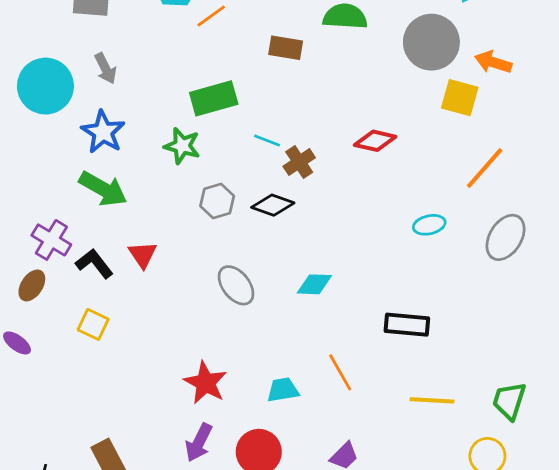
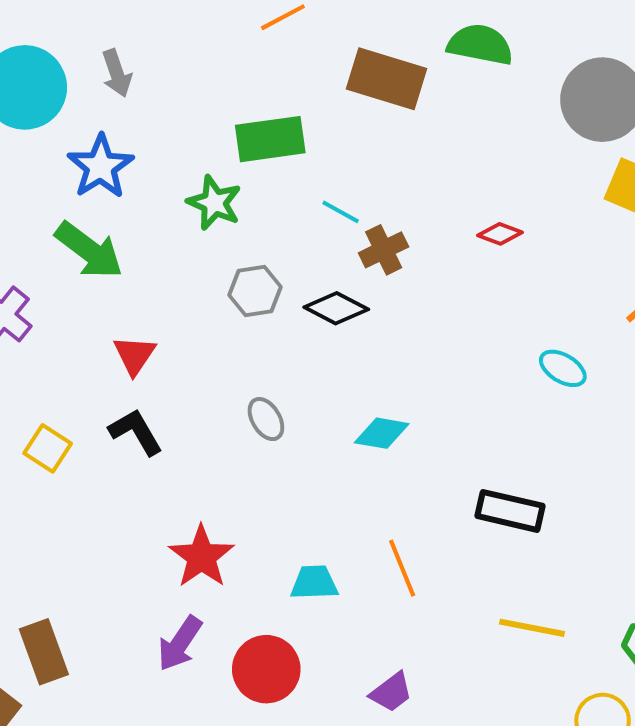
brown rectangle: (286, 48) -> (386, 79), size x1.5
red diamond: (375, 141) -> (500, 234), size x0.7
cyan ellipse: (429, 225) -> (563, 368), turned 36
black L-shape: (94, 264) -> (136, 432), moved
gray ellipse: (236, 285) -> (266, 419), size x0.7

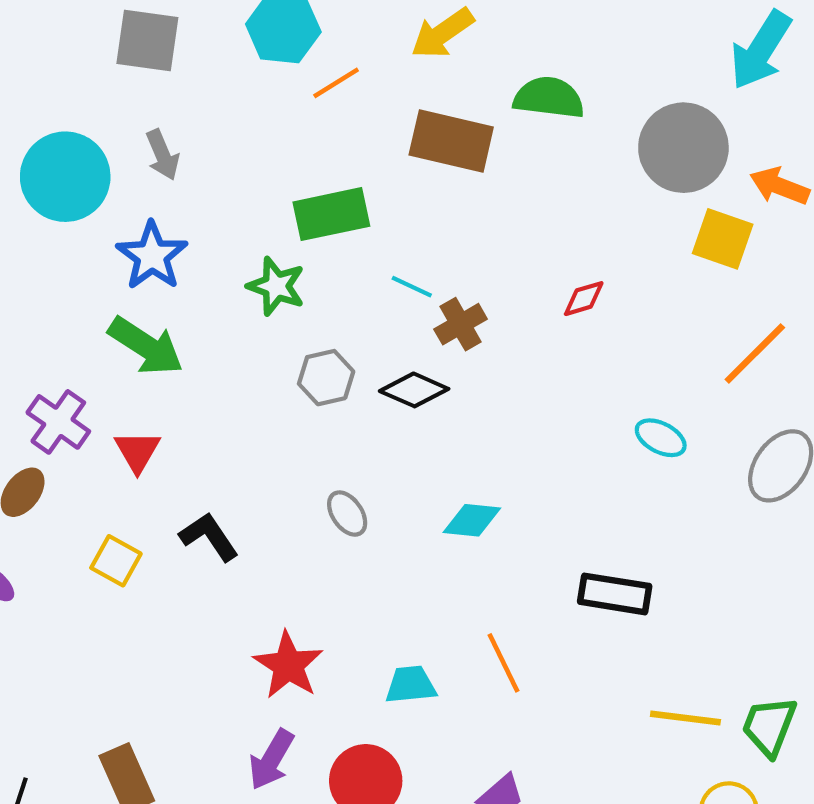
red diamond: (500, 234) -> (584, 299), turned -33
red triangle: (134, 355) -> (137, 451), moved
yellow line: (532, 628) -> (685, 718), moved

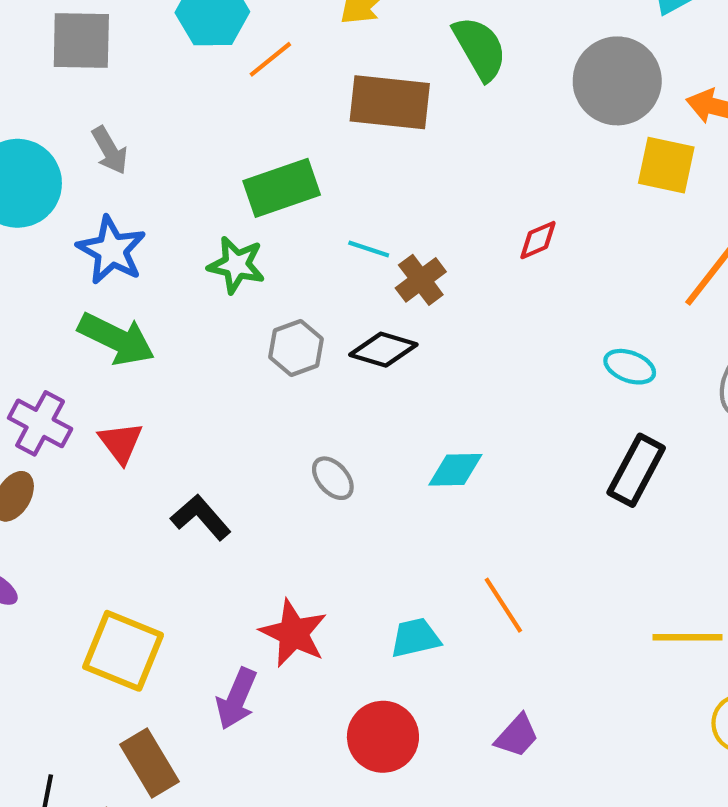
green semicircle: (549, 98) -> (480, 48), turned 60
yellow square: (116, 561) -> (123, 651), moved, size x1.6
black rectangle: (615, 594) -> (636, 470), moved, turned -64
purple arrow: (271, 760) -> (237, 699), moved

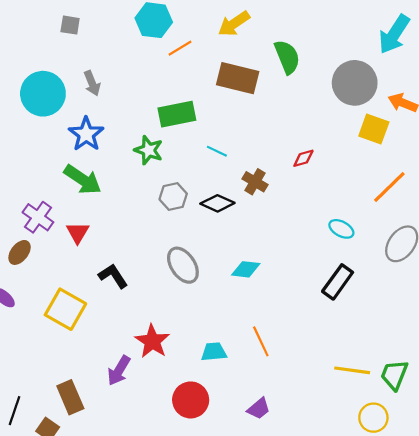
gray square: (81, 41) -> (70, 25), moved, size x0.6
brown cross: (421, 280) -> (255, 182), moved, turned -30
gray ellipse: (333, 478) -> (183, 265), size x1.6
yellow square: (123, 651) -> (65, 309), moved

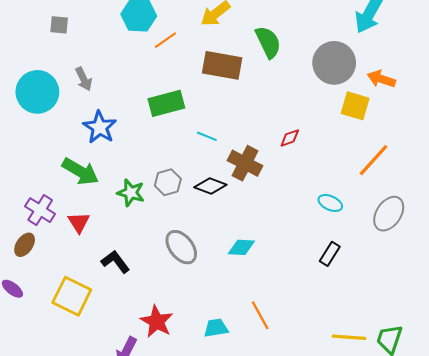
blue star: (86, 134) -> (100, 127), moved
green star: (149, 150) -> (131, 193), moved
brown cross: (255, 182) -> (245, 163), size x1.4
black rectangle: (338, 282) -> (330, 254), size x0.7

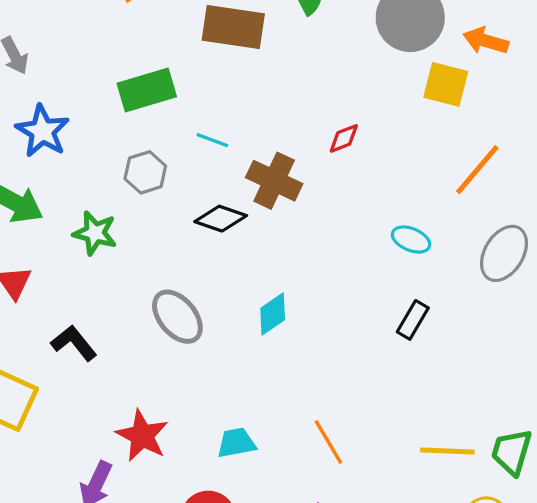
gray hexagon: (168, 182) -> (145, 172), moved
cyan diamond: (241, 247) -> (273, 314), turned -36
orange line: (260, 315) -> (328, 442), moved

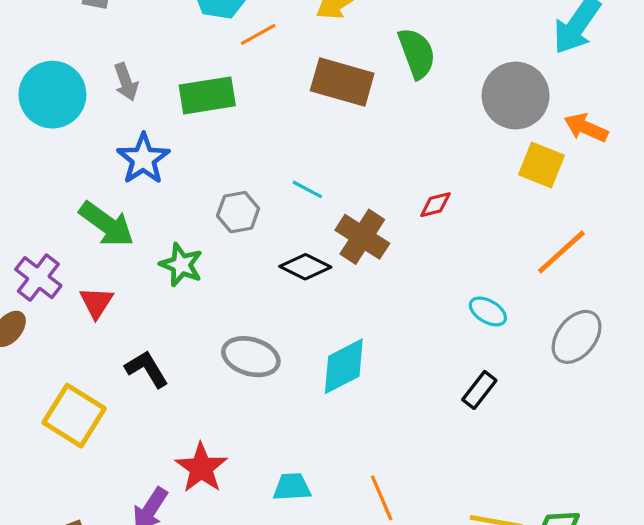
green rectangle: (147, 90) -> (207, 95), moved
cyan diamond: (273, 314) -> (344, 366), size x1.4
gray ellipse: (177, 317) -> (251, 357), turned -42

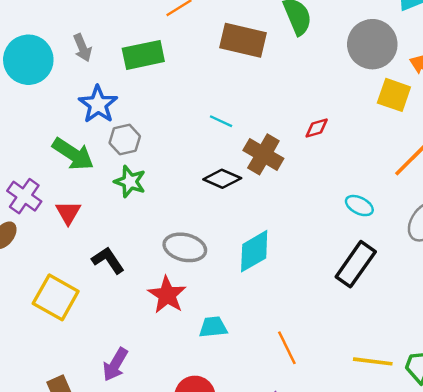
gray hexagon: (238, 212) -> (125, 140), moved
black rectangle: (479, 390) -> (356, 264), size x1.6
red star: (201, 468) -> (167, 295), moved
cyan trapezoid: (292, 487) -> (213, 327), moved

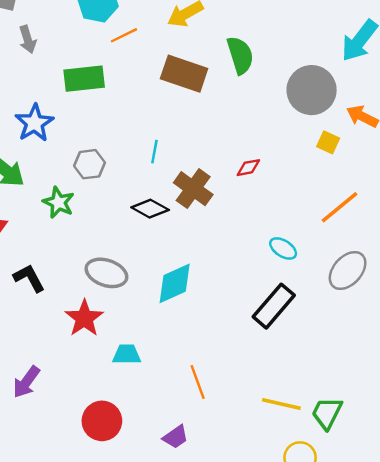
gray arrow: (82, 48) -> (28, 39), moved
yellow square: (394, 95) -> (328, 142), size x0.7
cyan line: (221, 121) -> (154, 152), turned 70
gray hexagon: (125, 140) -> (89, 164), moved

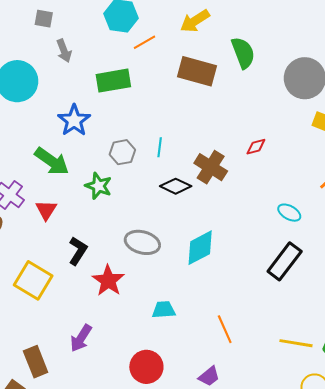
cyan line: (154, 152) -> (160, 147), moved
black L-shape: (29, 278) -> (78, 251), turned 64
red star: (84, 318) -> (108, 281), moved

